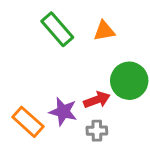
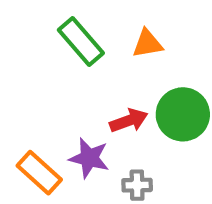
red arrow: (97, 100) -> (129, 121), moved

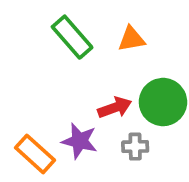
gray cross: (137, 185) -> (135, 147), moved

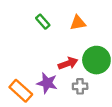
green rectangle: (72, 37) -> (43, 22), size x0.6

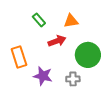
red arrow: (68, 63) -> (57, 41), moved
orange rectangle: (21, 91) -> (19, 57), moved, turned 30

